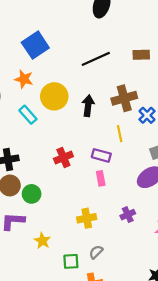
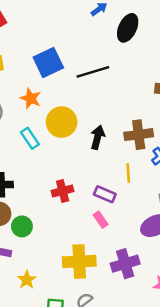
black line: (96, 59) -> (93, 72), moved
pink rectangle: (101, 178) -> (101, 220), turned -32
purple cross: (128, 215) -> (125, 264), size x1.6
yellow cross: (87, 218) -> (79, 261), size x1.5

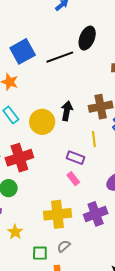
black ellipse: (128, 28) -> (87, 38), moved
yellow circle: (62, 122) -> (42, 122), moved
red cross: (63, 191) -> (19, 158), moved, size x1.5

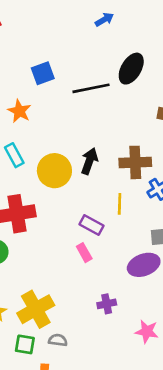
blue square: (23, 51) -> (43, 73), size x0.7
yellow cross: (58, 214) -> (36, 309), moved, turned -32
purple cross: (96, 214) -> (107, 304), size x0.6
gray semicircle: (64, 246) -> (58, 340), turned 40

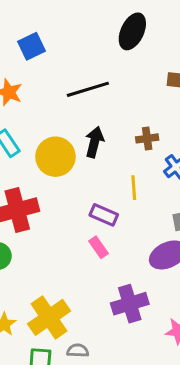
black line: (91, 88) -> (88, 89), moved
brown cross: (135, 162) -> (147, 138), size x0.6
purple cross: (107, 304) -> (130, 304), size x1.6

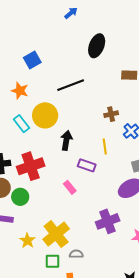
black arrow: (94, 142) -> (66, 140), moved
yellow circle: (55, 157) -> (45, 115), moved
pink rectangle: (98, 247) -> (70, 187), moved

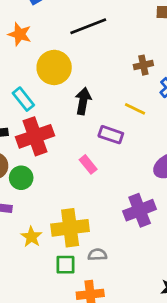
cyan rectangle: (21, 124) -> (23, 99), moved
yellow line: (105, 146) -> (135, 109), turned -56
yellow cross: (56, 234) -> (70, 228), turned 32

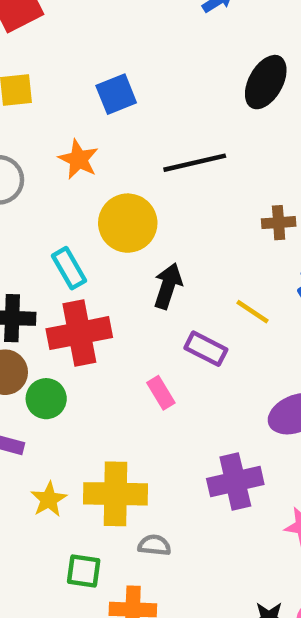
brown cross: (143, 65) -> (279, 223), moved
green square: (65, 265) -> (84, 571), moved

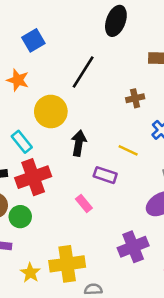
black line: (195, 163) -> (83, 72), turned -36

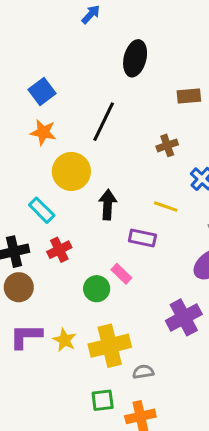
orange star: (18, 80) -> (43, 132), moved
red cross: (33, 177) -> (59, 250), size x0.6
green circle: (20, 217) -> (97, 289), moved
yellow star: (30, 273) -> (65, 340), moved

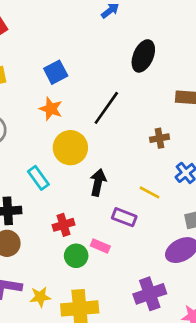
red cross: (59, 250) -> (63, 225), moved
pink rectangle: (121, 274) -> (100, 246), turned -30
yellow star: (65, 340) -> (40, 297), turned 30

